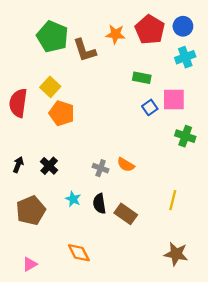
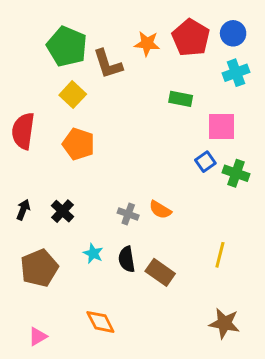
yellow square: (50, 87) -> (73, 95), moved
blue square: (150, 107) -> (205, 162), moved

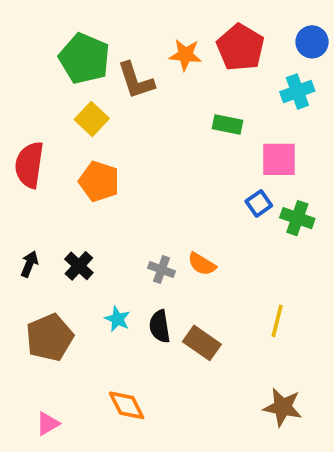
blue circle: (233, 33) -> (312, 42), moved

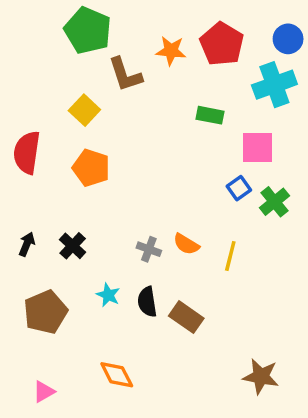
green pentagon: (84, 58) -> (88, 30), moved
cyan cross: (297, 91) -> (274, 85), size x1.4
green cross: (297, 218) -> (274, 202), turned 32
yellow line: (277, 321) -> (230, 256), moved

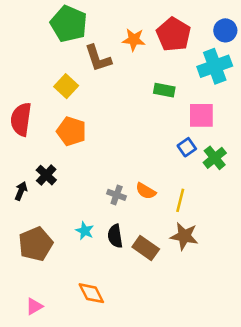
black cross: (73, 246) -> (46, 175), moved
brown star: (261, 376) -> (184, 236), moved

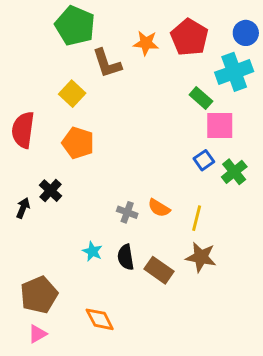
green rectangle: (164, 90) -> (201, 98), moved, turned 30
brown pentagon: (36, 244) -> (39, 295), moved

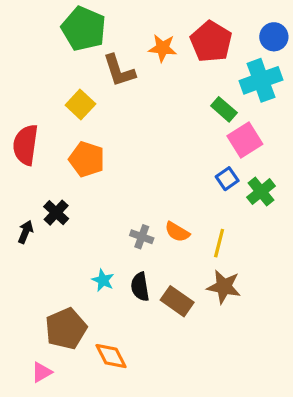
pink square: (220, 126) -> (245, 140), turned -32
brown pentagon: (39, 295) -> (66, 329), moved

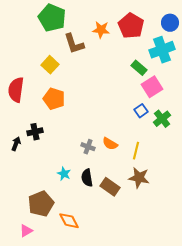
black cross: (56, 213) -> (35, 132), turned 35

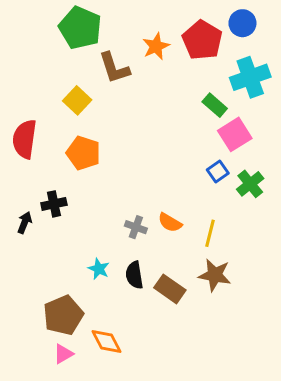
blue circle: (170, 23) -> (242, 23), moved
orange star: (101, 30) -> (156, 46), turned -30
pink triangle: (26, 231) -> (63, 354), moved

